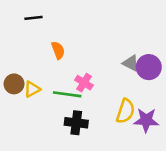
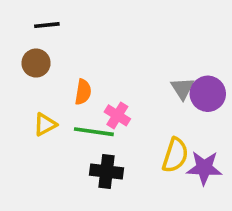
orange semicircle: (58, 50) -> (83, 92), moved, turned 30
gray triangle: (131, 63) -> (182, 88), turned 30
brown circle: (14, 84) -> (36, 63), moved

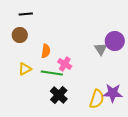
purple circle: (208, 94) -> (115, 41), moved
yellow semicircle: (175, 155) -> (97, 99), moved
black cross: (107, 171) -> (59, 95), turned 36

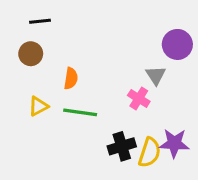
purple circle: (115, 41) -> (177, 44), moved
pink cross: (65, 64) -> (139, 98), moved
black cross: (59, 95) -> (122, 146), moved, turned 30

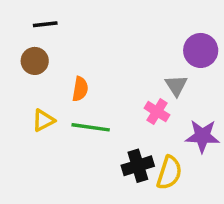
purple star: (174, 143) -> (202, 136), moved

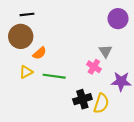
purple circle: (201, 50) -> (118, 19), moved
brown circle: (35, 61) -> (21, 36), size x1.5
orange semicircle: (80, 89) -> (40, 53), moved, turned 40

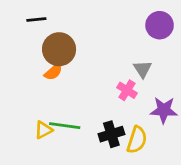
brown circle: (21, 36) -> (59, 49), moved
yellow triangle: (26, 72) -> (43, 130), moved
green line: (54, 76) -> (65, 126), moved

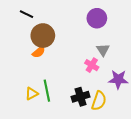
black line: (36, 20) -> (27, 14), turned 32
purple circle: (160, 25) -> (97, 18), moved
green line: (65, 126) -> (47, 91), turned 70

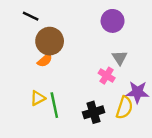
yellow triangle: (32, 94) -> (38, 98), moved
yellow semicircle: (99, 101) -> (124, 108), moved

